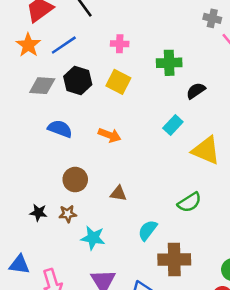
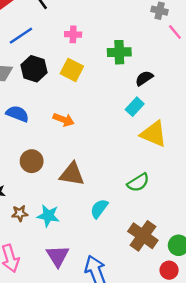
cyan rectangle: (173, 125) -> (135, 107), moved
brown triangle: (118, 193) -> (72, 174), size x1.6
brown star: (68, 214) -> (20, 213), moved
brown cross: (174, 259) -> (143, 236), moved, turned 36

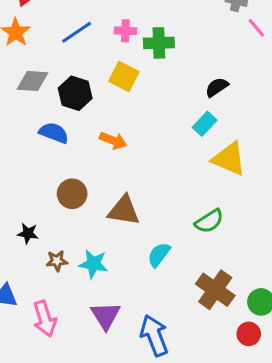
blue line: (21, 36) -> (77, 32), moved
green cross: (119, 52) -> (159, 43), moved
black hexagon: (34, 69) -> (75, 93), moved

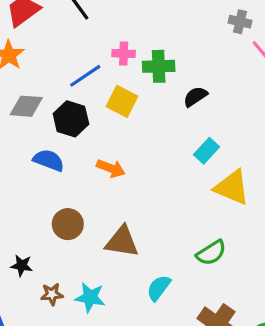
blue line: (77, 32) -> (85, 76), moved
black semicircle: (217, 87) -> (195, 97), moved

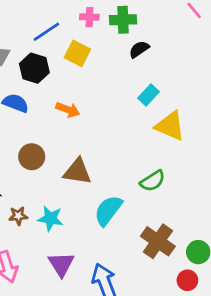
pink cross: (124, 54) -> (89, 17), moved
green cross: (159, 66) -> (123, 20), moved
cyan semicircle: (159, 288) -> (108, 210), size x1.4

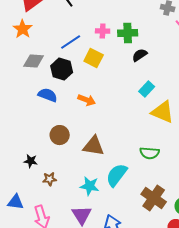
green semicircle: (153, 181) -> (150, 153), turned 36
cyan star: (50, 218) -> (90, 186), moved

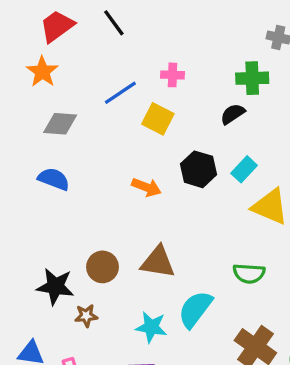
green cross: (128, 33) -> (252, 78), moved
black hexagon: (62, 69) -> (198, 169), moved
blue semicircle: (48, 95) -> (54, 179), moved
brown circle: (60, 135) -> (103, 267), moved
black star: (31, 161) -> (55, 286), size x1.6

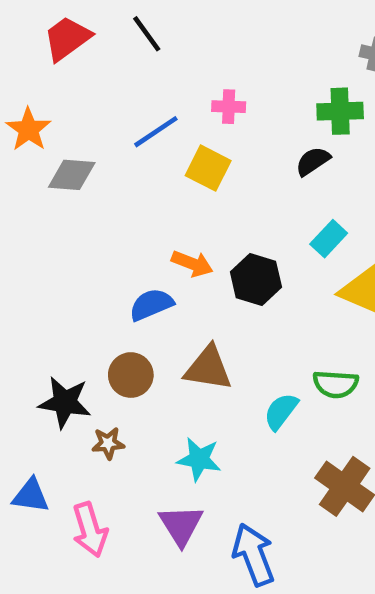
orange star: (42, 72) -> (28, 129), moved
black hexagon: (198, 169) -> (256, 279), moved
blue semicircle: (54, 179) -> (151, 305), moved, turned -44
cyan semicircle: (195, 309) -> (281, 411), moved, size x0.7

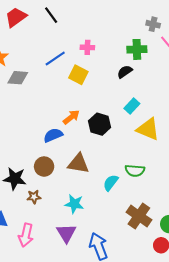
orange arrow: (192, 264) -> (71, 117), turned -60
pink arrow: (90, 530) -> (26, 235), turned 30

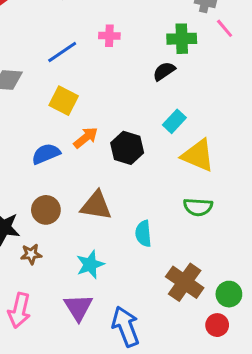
yellow square: (78, 75) -> (64, 101), moved
blue semicircle: (53, 135) -> (46, 154), moved
green semicircle: (135, 171) -> (198, 207), moved
cyan semicircle: (111, 183) -> (143, 234), turned -42
cyan star: (74, 204) -> (90, 265), turned -30

